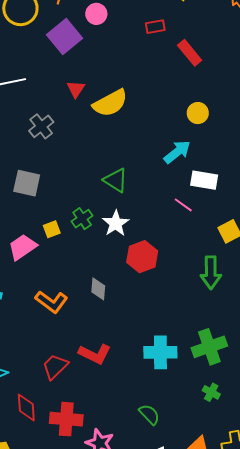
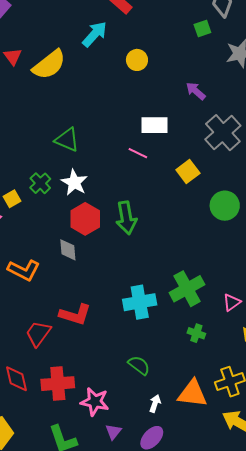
cyan arrow: (177, 152) -> (95, 34), moved
red hexagon: (142, 257) -> (85, 219), moved
green arrow: (211, 273) -> (126, 218), moved

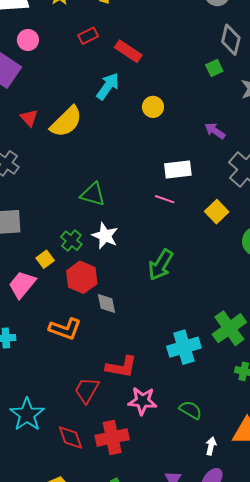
green arrow: (126, 218) -> (161, 265), turned 48
red hexagon: (85, 219) -> (82, 277), moved
pink star: (95, 402) -> (142, 401), moved

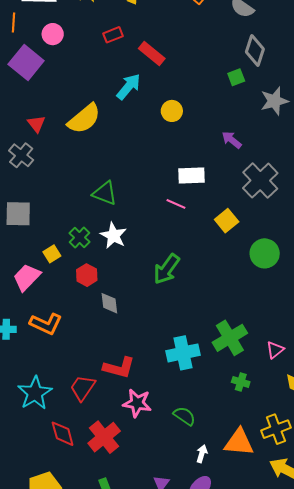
red triangle: (29, 118) -> (36, 124), moved
red hexagon: (82, 277) -> (87, 275), size x0.7
orange L-shape: (65, 329) -> (46, 324), moved
cyan star: (27, 415) -> (35, 393), moved
red cross: (112, 438) -> (104, 437), turned -32

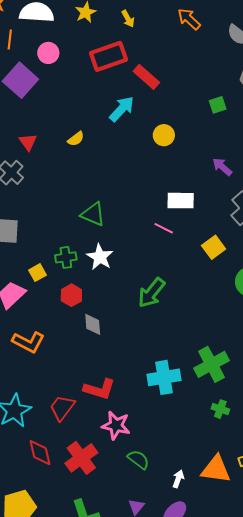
red rectangle: (113, 35) -> (108, 56), size x1.8
green square: (236, 77) -> (218, 105), moved
yellow semicircle: (84, 119) -> (76, 139), size x0.5
green cross: (80, 238) -> (66, 257), turned 35
green semicircle: (184, 416) -> (138, 460), moved

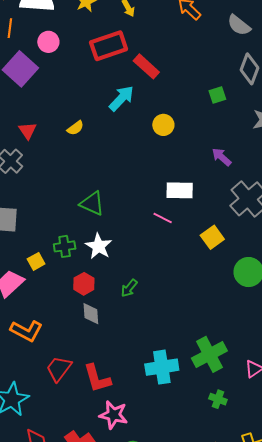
green arrow: (151, 293) -> (129, 288), moved, size x0.6
red hexagon: (71, 295) -> (84, 284), moved
red L-shape: (99, 389) -> (97, 378), turned 56
red trapezoid: (62, 408) -> (59, 369), moved

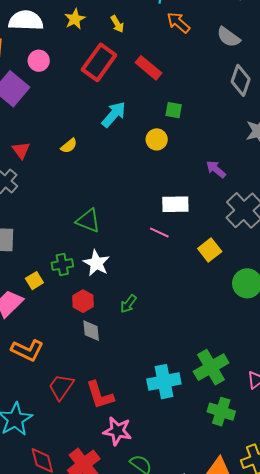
red rectangle: (109, 46) -> (99, 62), turned -33
red rectangle: (146, 66) -> (148, 68), moved
green square: (217, 95) -> (174, 110), moved, turned 30
green cross: (218, 399) -> (221, 412), size x1.5

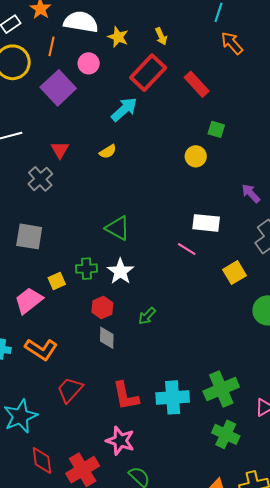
yellow star: (75, 19) -> (118, 37), moved, turned -30
yellow arrow: (117, 24) -> (161, 36), moved
cyan arrow: (114, 114) -> (124, 109), moved
red L-shape: (100, 395) -> (126, 396), moved

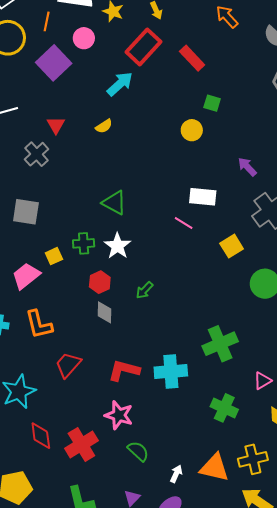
orange L-shape: (41, 349) -> (39, 324), turned 44
green cross: (221, 389) -> (220, 344), moved
red L-shape: (126, 396) -> (124, 370), turned 116

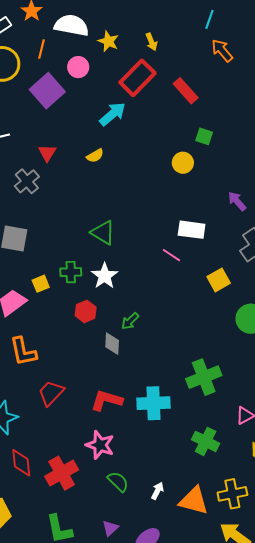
gray diamond: (104, 312) -> (112, 344), moved
white arrow: (176, 474) -> (157, 491), moved

